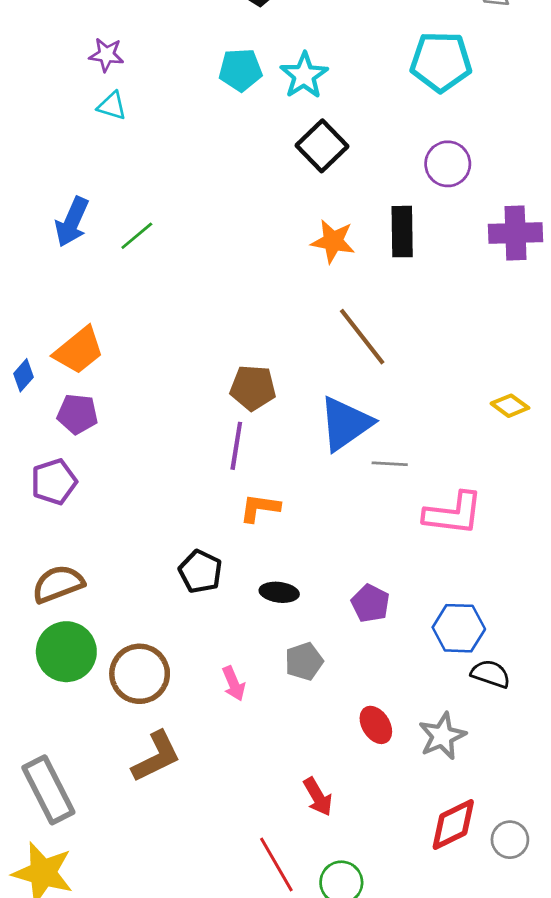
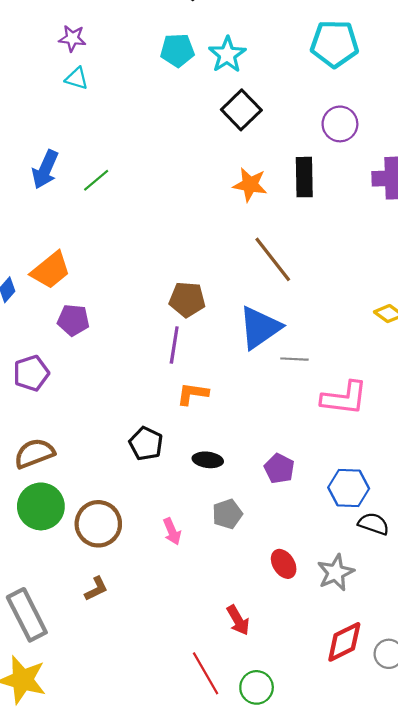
purple pentagon: (77, 414) -> (73, 320), moved
brown L-shape: (156, 757) -> (96, 589), moved, size x0.6

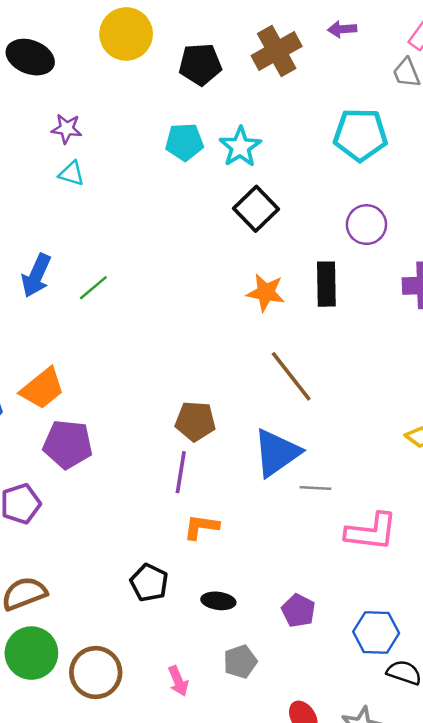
purple pentagon: (73, 320) -> (68, 444), size x1.4

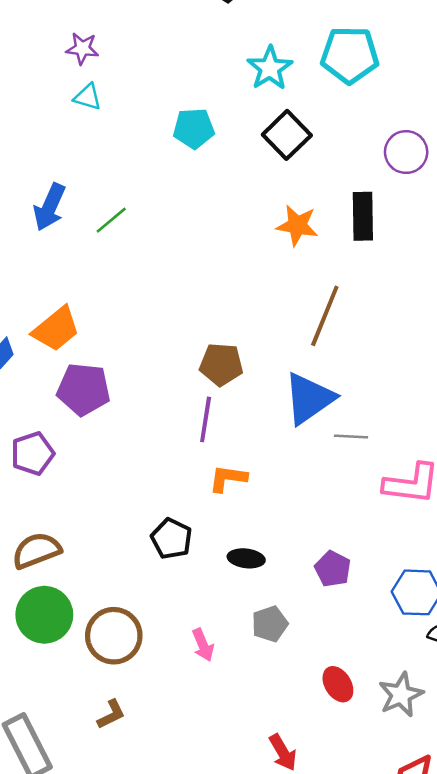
cyan pentagon: (360, 135) -> (350, 55), moved
cyan pentagon: (184, 142) -> (194, 128), moved
brown line: (291, 376) -> (325, 316), turned 60

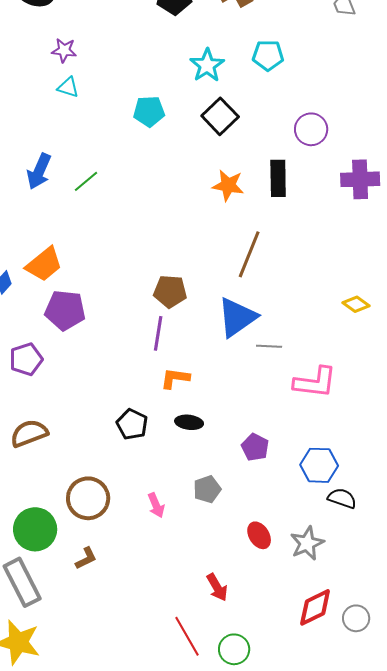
cyan pentagon: (350, 55) -> (268, 55), size x0.7
black ellipse: (246, 558) -> (189, 422), moved
green circle: (44, 615) -> (35, 529), moved

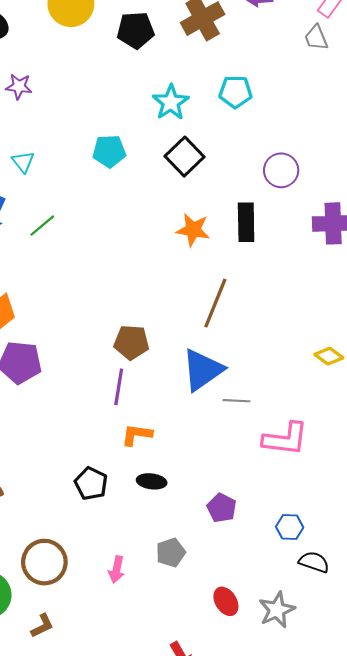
cyan triangle: (68, 87) -> (23, 162), moved, turned 35
blue hexagon: (319, 465) -> (290, 527), size x0.7
pink arrow: (156, 505) -> (117, 569), turned 35

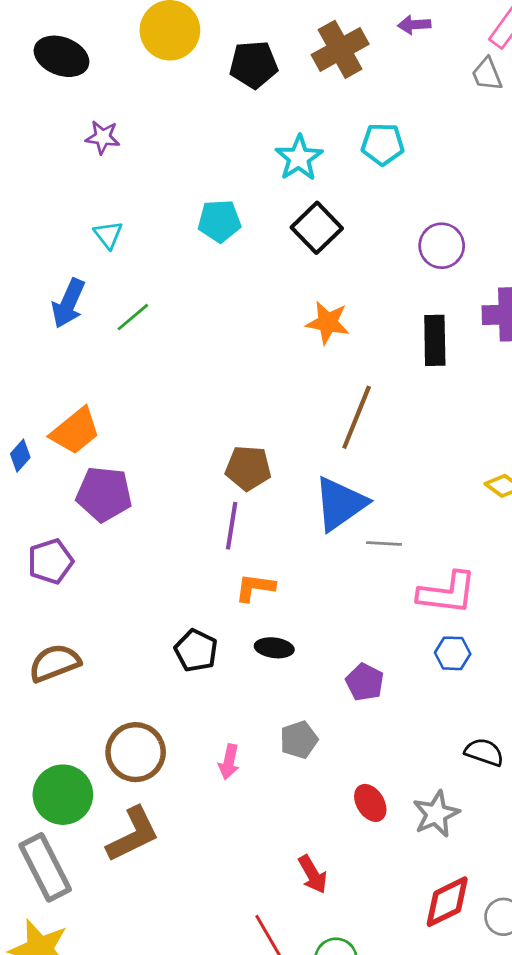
black rectangle: (246, 222) -> (435, 340), moved
blue hexagon: (290, 527) -> (453, 653), moved
brown L-shape: (42, 626) -> (133, 834), size x1.8

